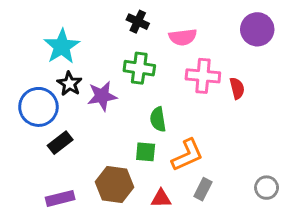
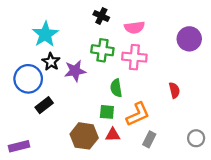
purple circle: (257, 29) -> (189, 39), moved
pink cross: (203, 76) -> (134, 57), moved
red semicircle: (237, 88) -> (174, 90), moved
purple rectangle: (60, 198) -> (19, 146), moved
red triangle: (161, 198) -> (113, 135), moved

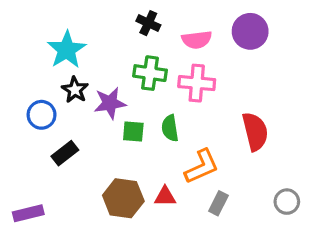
purple circle: (189, 39) -> (250, 31), moved
blue circle: (28, 79) -> (42, 115), size x0.7
red semicircle: (174, 90) -> (255, 131), size x1.6
green square: (107, 112) -> (133, 131), moved

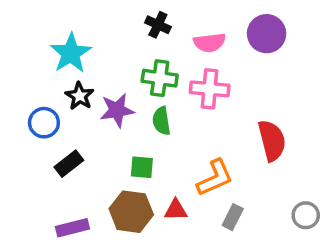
green semicircle: (170, 128) -> (161, 121), moved
green square: (133, 131) -> (142, 167), moved
purple rectangle: (28, 213) -> (72, 228), moved

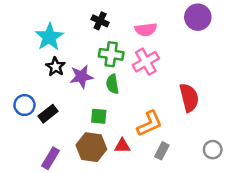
black cross: (158, 25) -> (100, 21), moved
purple circle: (267, 34) -> (198, 17), moved
pink cross: (210, 89) -> (146, 62), turned -35
blue circle: (44, 123) -> (25, 105), moved
purple rectangle: (72, 228) -> (51, 158), turned -45

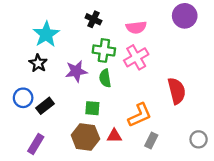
black star: (55, 67) -> (38, 63), moved
purple rectangle: (51, 158) -> (36, 144), moved

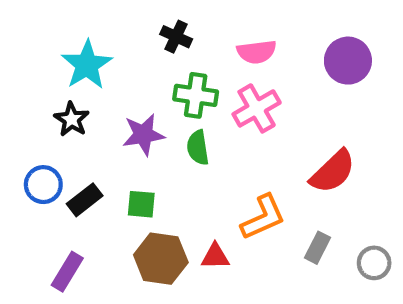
purple circle: (185, 16) -> (348, 61), moved
red semicircle: (177, 91) -> (333, 172), turned 60
green square: (92, 108) -> (141, 204), moved
gray rectangle: (151, 141) -> (317, 248), moved

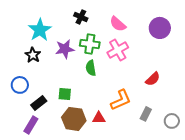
pink semicircle: (257, 52) -> (118, 24), turned 48
purple star: (143, 135) -> (65, 49), moved
red semicircle: (333, 172) -> (153, 79), size x0.7
black rectangle: (85, 200) -> (39, 103), moved

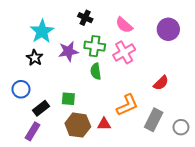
gray rectangle: (146, 114) -> (154, 120), size x1.5

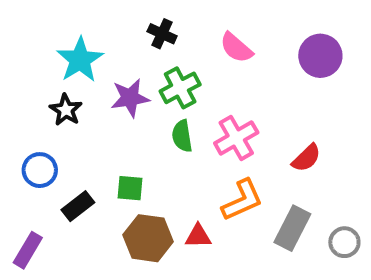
green cross: (95, 46) -> (180, 88), turned -36
pink cross: (124, 52) -> (236, 138), moved
purple rectangle: (33, 131) -> (28, 250), moved

